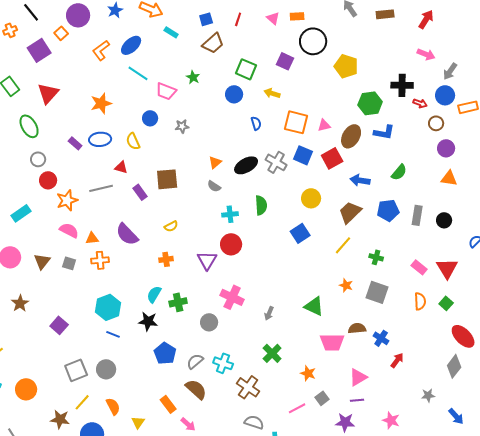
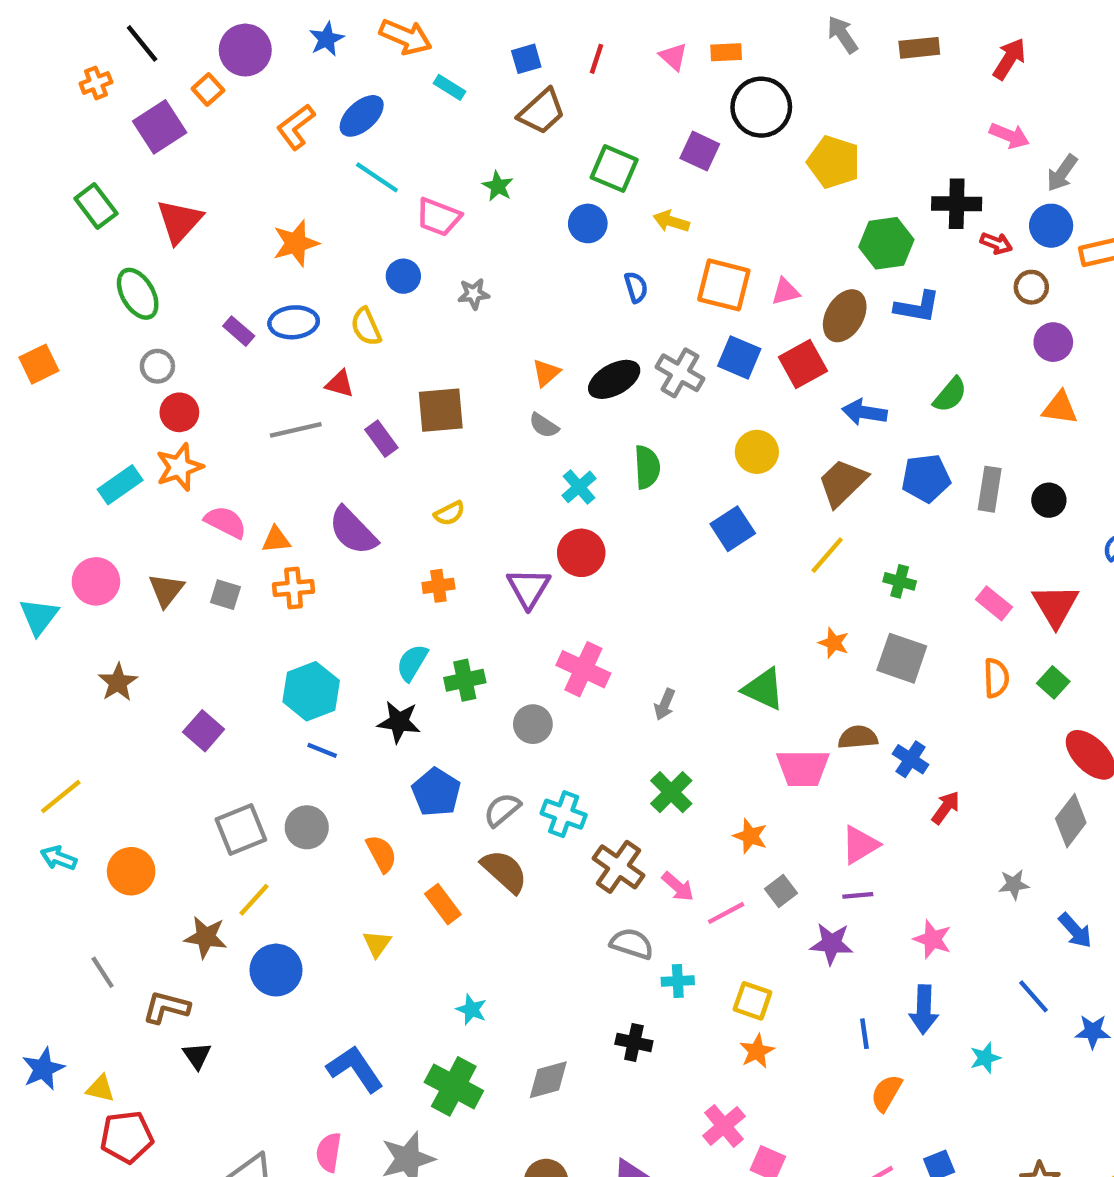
orange star: (67, 200) -> (179, 467), moved
cyan cross: (230, 214) -> (579, 487), turned -35
orange semicircle: (113, 406) -> (381, 854), moved
pink arrow: (188, 424) -> (678, 887), moved

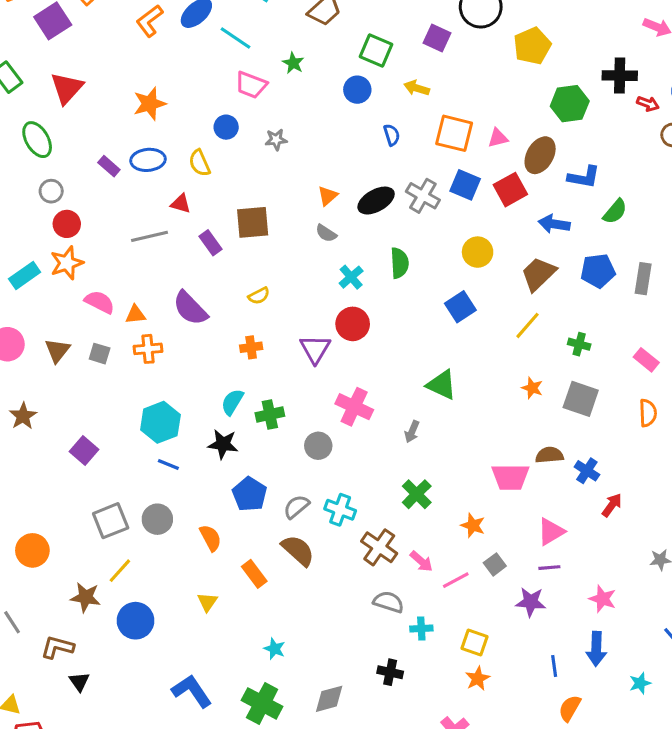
yellow pentagon: (834, 162) -> (532, 46), turned 30
cyan line: (377, 177) -> (235, 38), moved
blue L-shape: (917, 307) -> (584, 177), moved
green triangle: (763, 689) -> (442, 385), moved

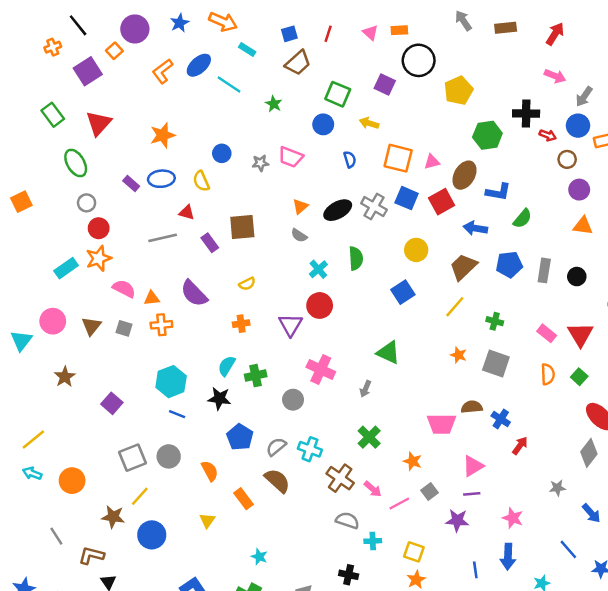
pink trapezoid: (251, 85) -> (291, 157), moved

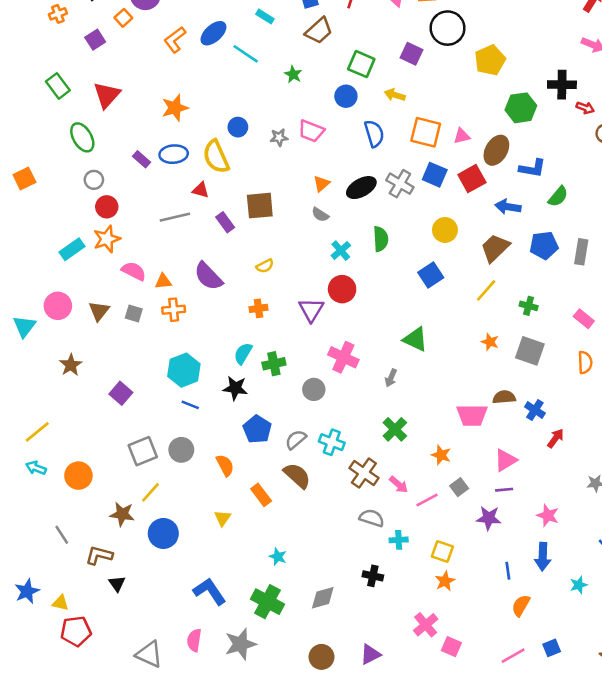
purple square: (88, 71) -> (95, 40), size x0.7
blue semicircle: (350, 159) -> (374, 134), size x1.5
yellow semicircle: (201, 181) -> (216, 157), size x1.5

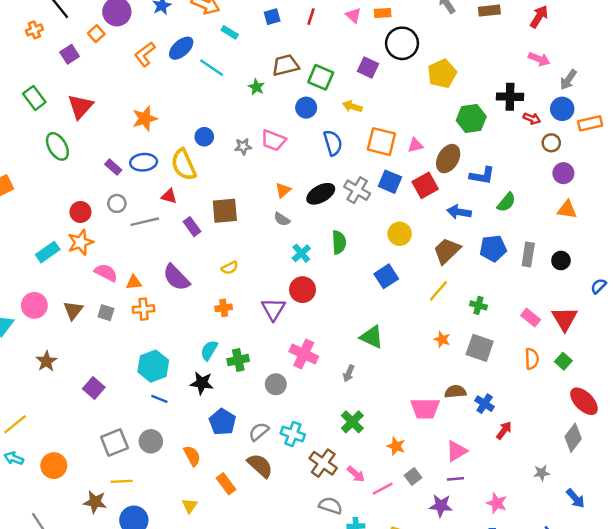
brown trapezoid: (319, 31) -> (286, 65), moved, turned -152
gray circle: (94, 180) -> (117, 203), moved
yellow line: (150, 492) -> (122, 481), turned 45

